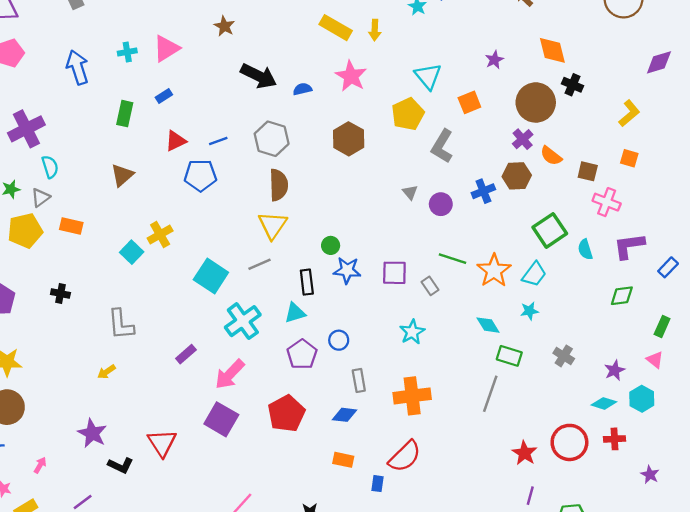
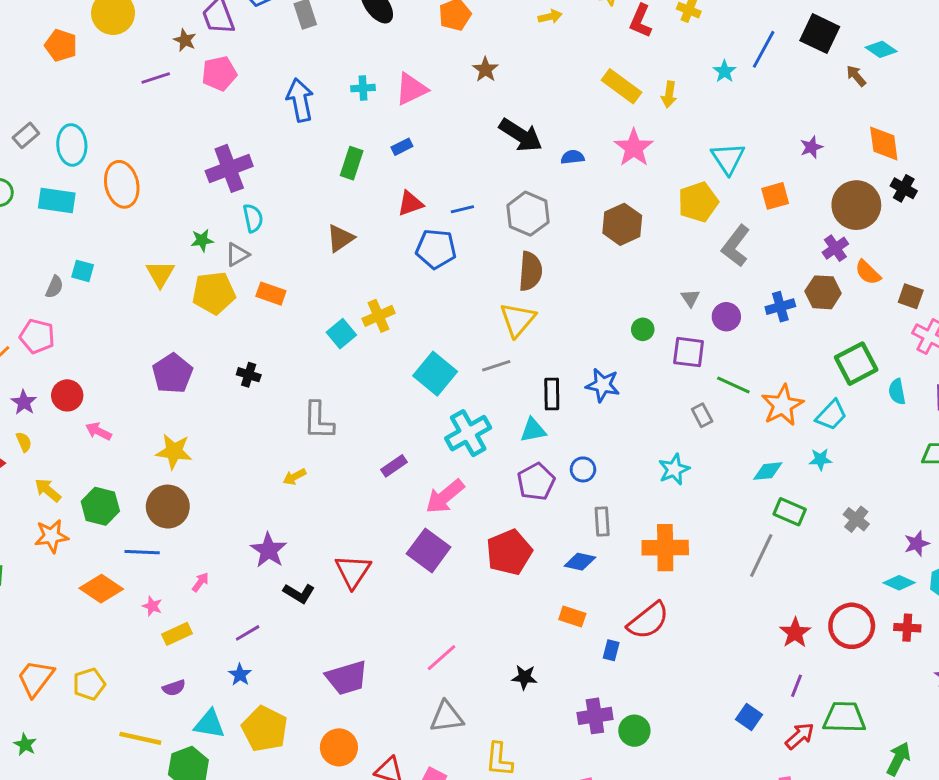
green circle: (331, 245) -> (643, 329), moved
purple square: (394, 273) -> (689, 352), moved
cyan diamond: (488, 325) -> (768, 471), turned -70

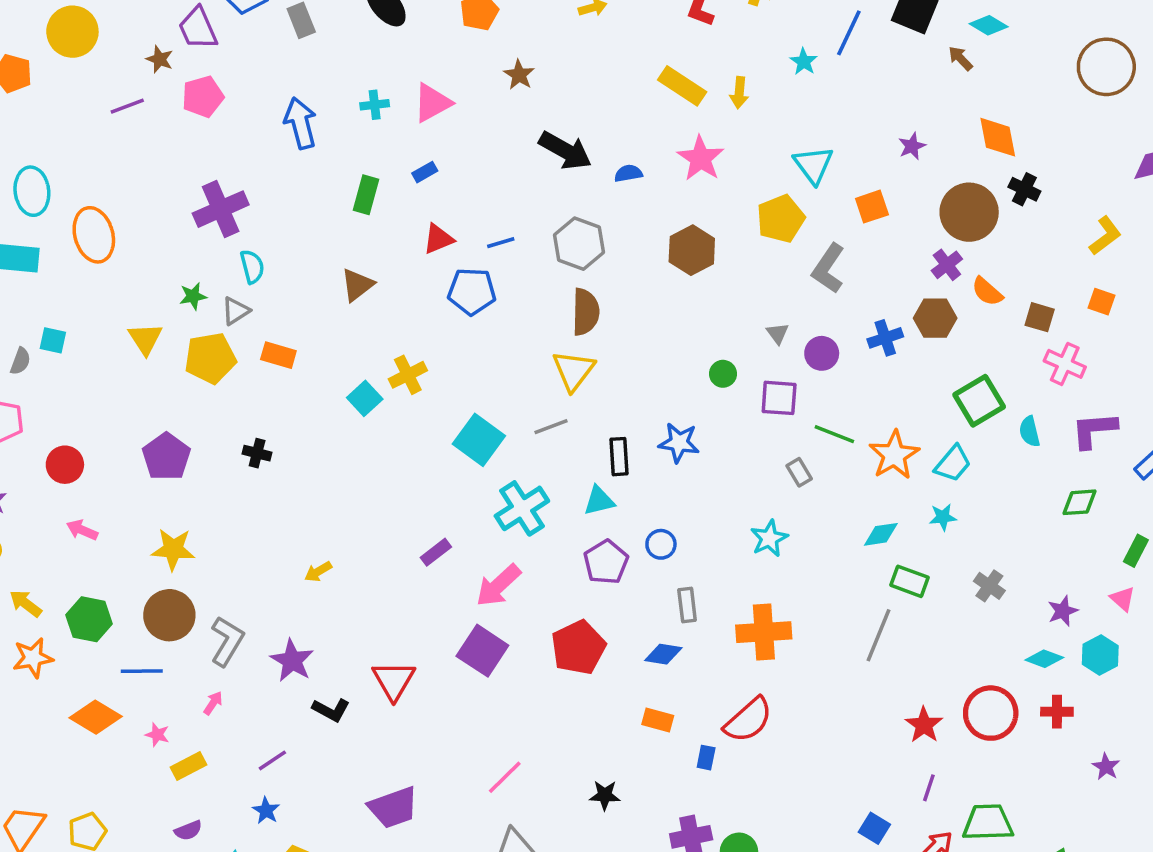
red circle: (67, 395) -> (65, 465), moved
gray L-shape: (318, 421) -> (227, 641), moved, turned -147

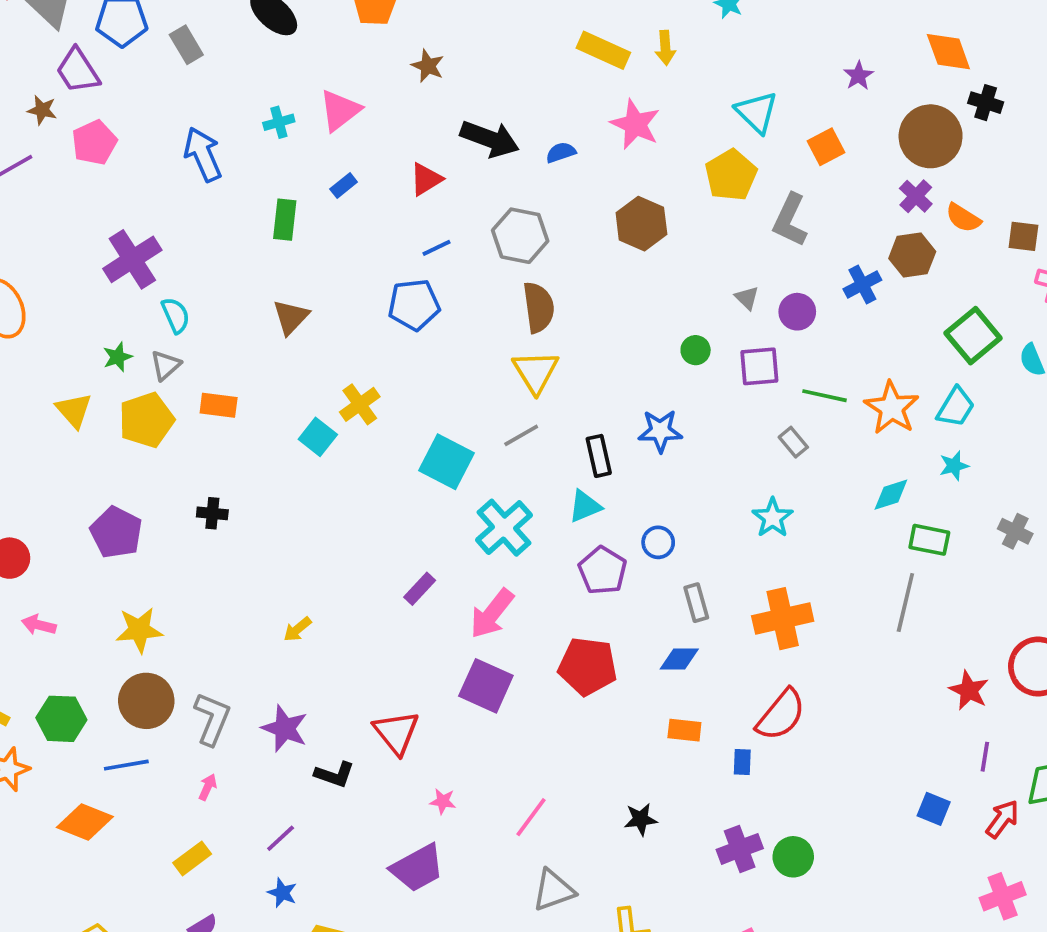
red triangle: (438, 239) -> (426, 179), moved
red pentagon: (578, 647) -> (588, 666), turned -30
pink star: (157, 735) -> (443, 801), moved

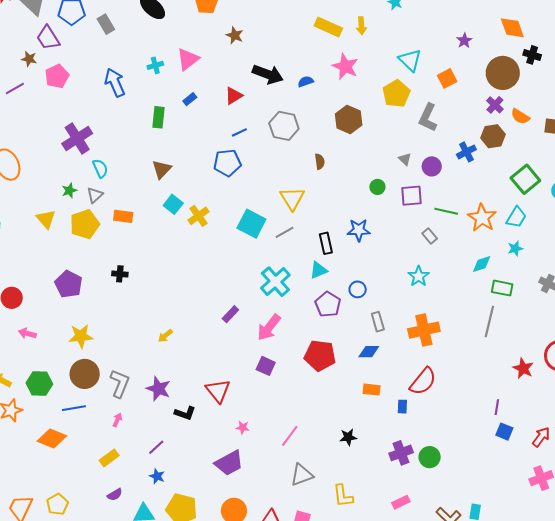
brown semicircle: (539, 307) -> (320, 162), moved, size x0.6
cyan square: (318, 437) -> (173, 204), moved
cyan square: (447, 462) -> (251, 224), moved
purple square: (486, 686) -> (266, 366), size x0.7
purple line: (985, 757) -> (497, 407), moved

